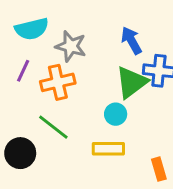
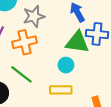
gray star: (71, 46) -> (34, 16), turned -30
green triangle: (131, 82) -> (77, 42), turned 45

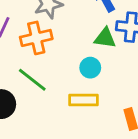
green triangle: (77, 42) -> (105, 38), size x0.7

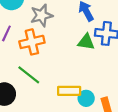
cyan circle: (90, 68) -> (86, 98), moved

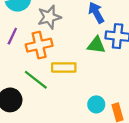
yellow rectangle: (69, 91) -> (64, 67), moved

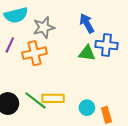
yellow rectangle: (64, 67) -> (53, 98), moved
green line: (36, 80) -> (36, 100), moved

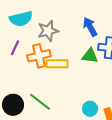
yellow rectangle: (53, 98) -> (57, 64), moved

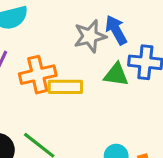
gray star: (48, 31) -> (90, 36), moved

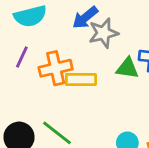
blue arrow: (116, 30) -> (85, 18), moved, turned -100

